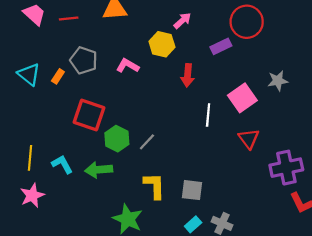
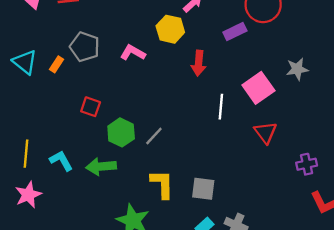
red square: (89, 115) -> (91, 107), size x0.6
purple cross: (286, 168) -> (307, 164), size x0.6

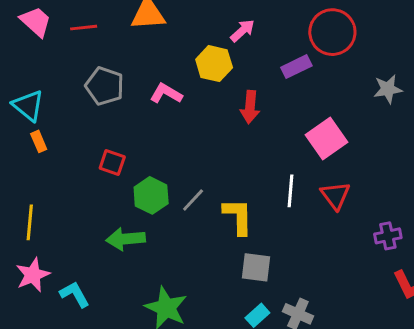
orange rectangle: (56, 64) -> (39, 141), moved, turned -56
gray star: (297, 69) -> (388, 89), moved
white line: (221, 107) -> (290, 191), moved
cyan L-shape: (61, 161) -> (75, 294), moved
yellow L-shape: (162, 184) -> (238, 216), moved

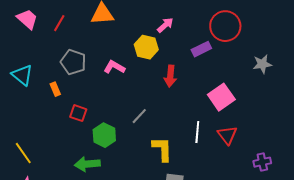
red line: (84, 28) -> (59, 23), turned -54
orange rectangle: (39, 141) -> (55, 89), moved
gray line: (193, 200) -> (139, 116), moved
yellow line: (30, 222) -> (23, 153), turned -40

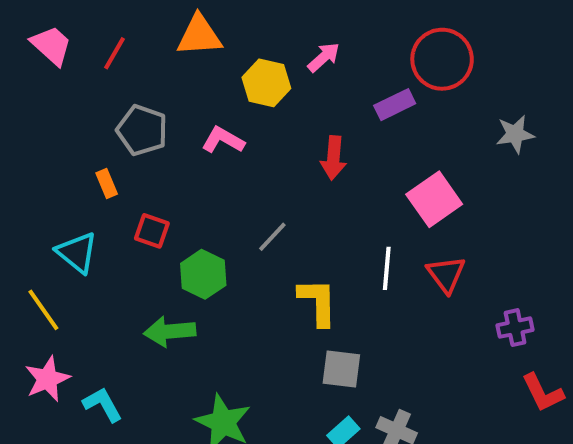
yellow hexagon: (146, 47) -> (266, 83), moved
cyan triangle: (22, 75) -> (77, 253), moved

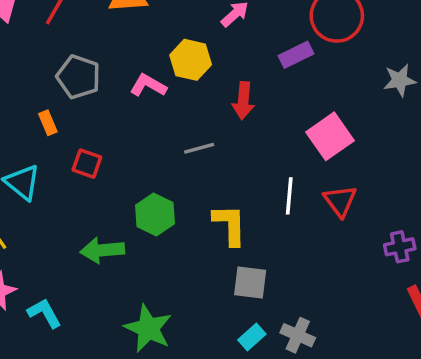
yellow hexagon: (266, 83) -> (191, 60), moved
gray line: (272, 237) -> (199, 148), moved, turned 32
green hexagon: (203, 274) -> (155, 215), moved

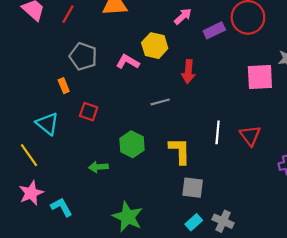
purple rectangle: (296, 55) -> (214, 30), moved
pink square: (330, 136) -> (260, 77), moved, turned 32
green arrow: (102, 250) -> (98, 167), size x0.7

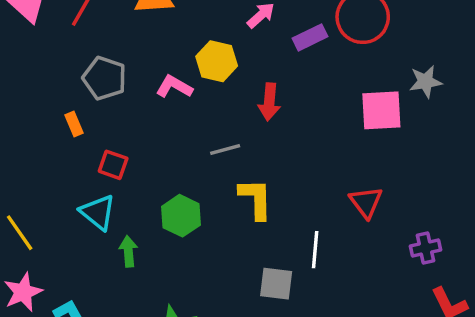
cyan triangle: (47, 124) -> (98, 212), moved
white line: (218, 132) -> (315, 250), moved
yellow L-shape: (180, 151) -> (256, 199), moved
green arrow: (98, 167) -> (128, 251), turned 90

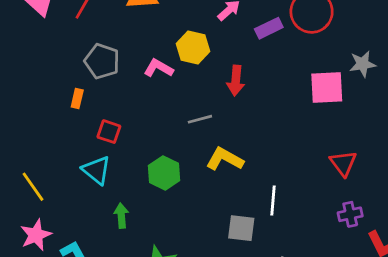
orange rectangle: (74, 124) -> (77, 98), turned 36
yellow L-shape: (256, 199) -> (225, 159), turned -60
red triangle: (366, 202) -> (343, 163), moved
purple cross: (426, 248) -> (350, 214), moved
green arrow: (128, 251) -> (121, 216), moved

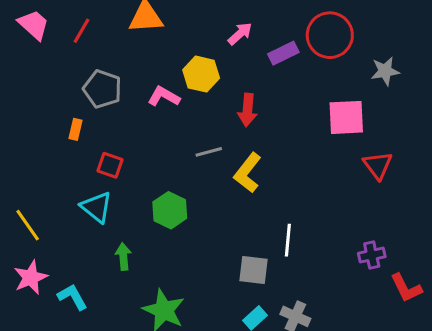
gray star: (363, 64) -> (385, 71), moved
yellow L-shape: (225, 159) -> (248, 173), moved, turned -81
red triangle: (343, 163) -> (378, 165), moved

